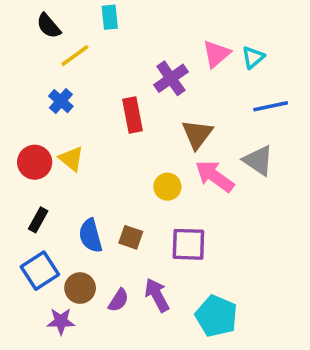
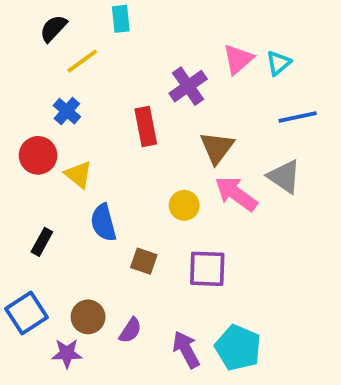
black semicircle: (49, 26) -> (53, 28), turned 84
red circle: (35, 162) -> (38, 155), moved
blue semicircle: (91, 236) -> (103, 223), moved
blue square: (40, 271) -> (26, 313), moved
purple arrow: (157, 295) -> (186, 350), moved

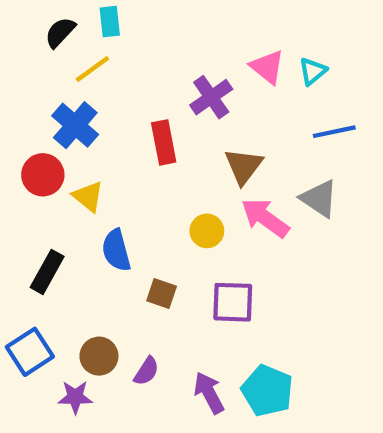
cyan rectangle: (121, 19) -> (110, 22), moved
pink triangle: (238, 59) -> (267, 67), turned -40
blue cross: (67, 111) -> (75, 125), size x1.5
black rectangle: (42, 242) -> (47, 272), size x1.4

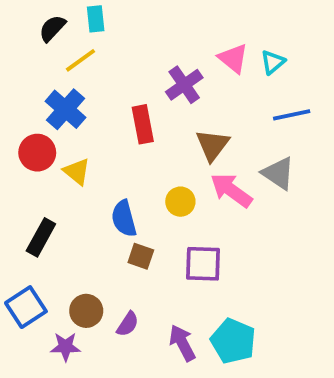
blue semicircle: (116, 250) -> (124, 219), moved

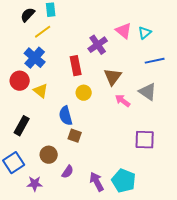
pink arrow: (231, 190) -> (123, 101), size x0.7
yellow circle: (180, 202) -> (84, 93), moved
purple square: (203, 264) -> (145, 140), moved
brown circle: (86, 311) -> (49, 155), moved

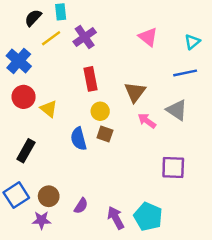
cyan triangle: (145, 33) -> (192, 42), moved
purple cross: (98, 45) -> (85, 37), moved
blue cross: (35, 58) -> (19, 61), moved
brown square: (75, 136) -> (105, 134), moved
brown circle: (49, 155) -> (49, 196), moved

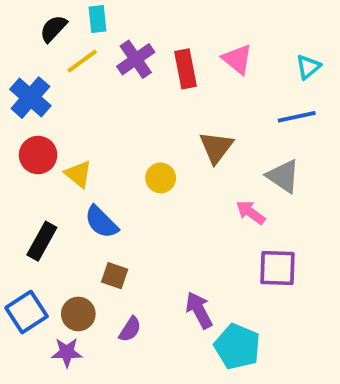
red rectangle: (91, 79) -> (186, 69), moved
pink arrow: (147, 121) -> (251, 212), moved
brown square: (105, 134) -> (115, 276), moved
blue semicircle: (79, 139) -> (101, 222), moved, turned -30
purple arrow: (116, 218) -> (199, 310), moved

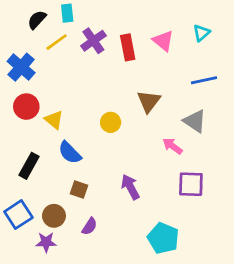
cyan triangle: (308, 67) -> (201, 33), moved
purple arrow: (199, 310) -> (130, 187), moved

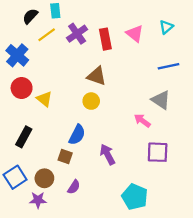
brown triangle: (149, 101) -> (97, 76), moved, turned -48
blue semicircle: (70, 153) -> (77, 135), moved, turned -108

